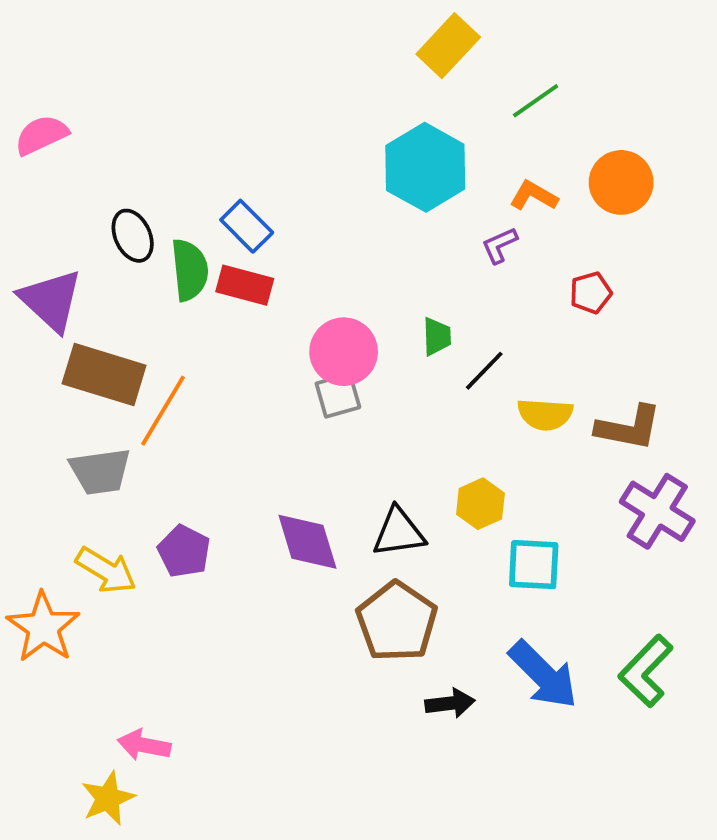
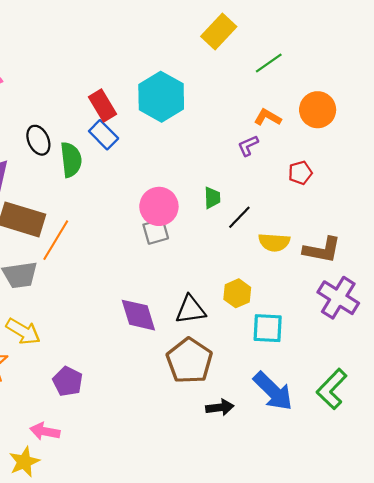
cyan hexagon: (425, 167) -> (161, 97), moved
red rectangle: (245, 285) -> (102, 105), moved, turned 44
purple pentagon: (184, 551) -> (68, 381), moved

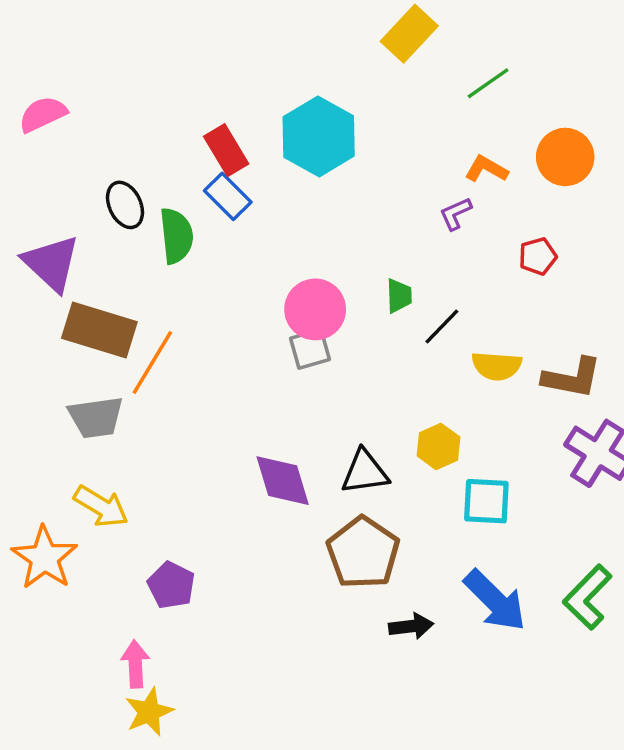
pink arrow: (45, 431) -> (135, 664), turned 76
yellow star: (24, 462) -> (149, 712), moved

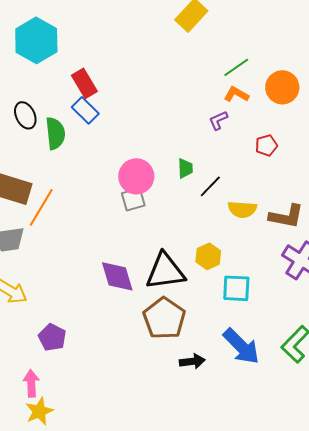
green line: (488, 83) -> (236, 67), moved
cyan hexagon: (319, 136) -> (36, 40), moved
black triangle: (365, 472) -> (165, 271), size x1.4

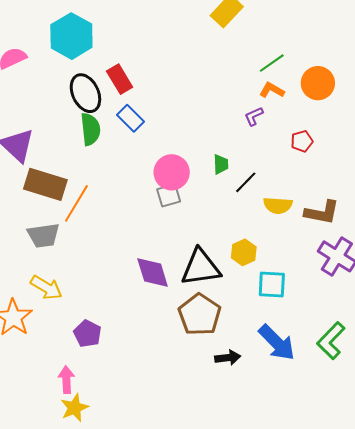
blue rectangle: (85, 110) -> (131, 118), moved
black ellipse: (25, 115) -> (85, 93), moved, size x1.4

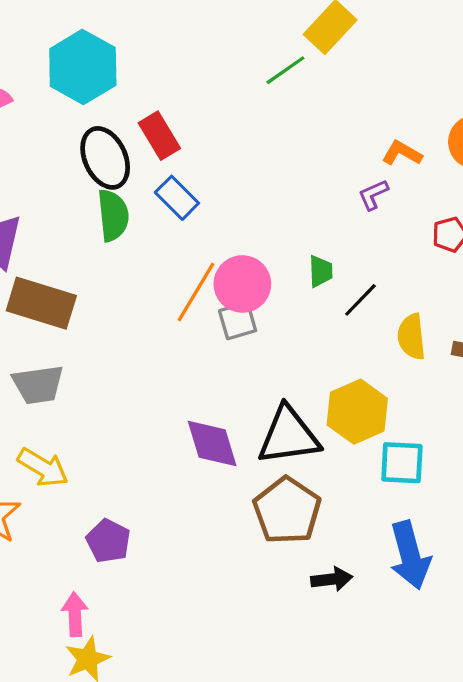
green line: (272, 63) -> (285, 70), moved
orange line: (76, 203) -> (196, 292), moved
yellow semicircle: (278, 205) -> (412, 337), turned 80
yellow hexagon: (244, 252) -> (357, 412), size x1.5
blue arrow: (277, 343) -> (410, 555), turned 30

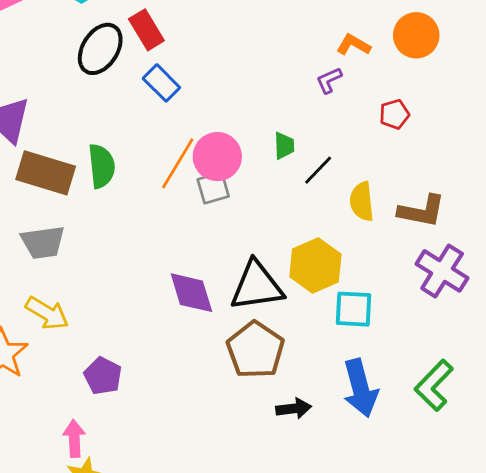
black ellipse: (105, 158) -> (100, 49), turned 57
green semicircle: (113, 215) -> (102, 166), moved

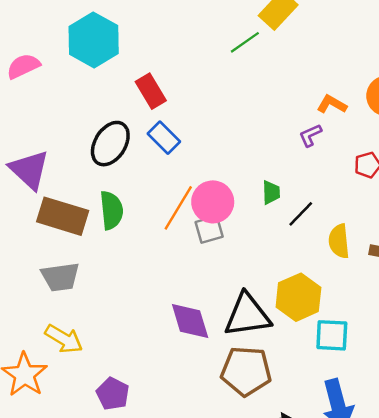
black ellipse: (100, 49) -> (110, 144), moved
brown pentagon: (255, 350) -> (246, 371), turned -30

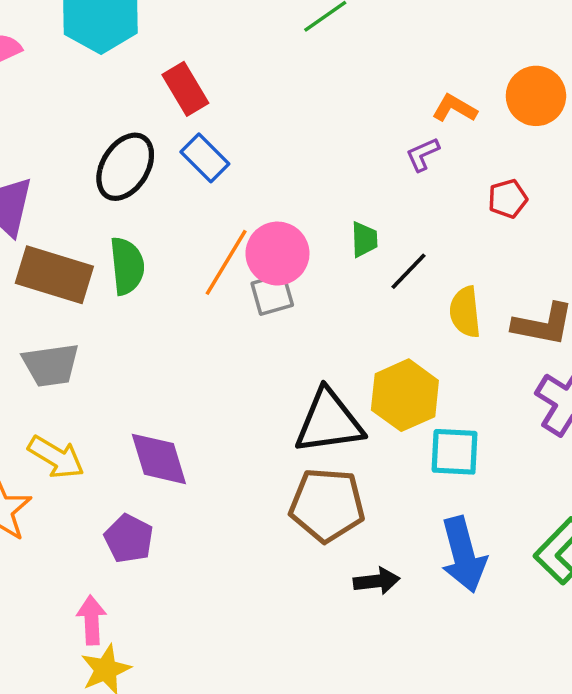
purple diamond: (190, 321) -> (159, 459), moved

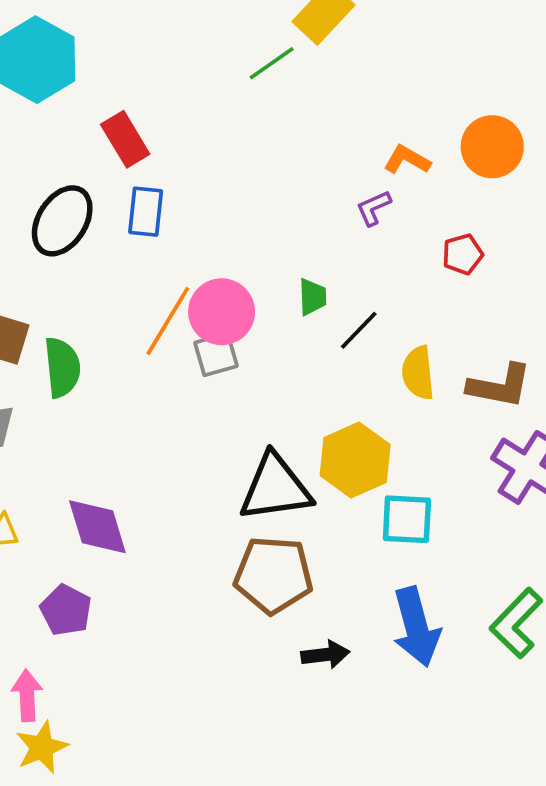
blue rectangle: (205, 158) -> (146, 212), turned 51
green semicircle: (127, 266) -> (62, 367), moved

